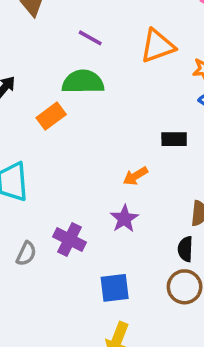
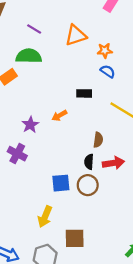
purple star: (124, 219) -> (30, 125), moved
blue square: (115, 288) -> (61, 183), moved

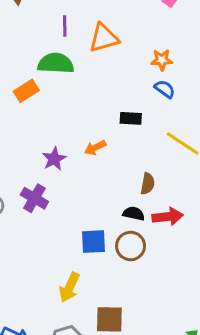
purple line: (34, 29) -> (65, 26), turned 56
orange triangle: (76, 35) -> (104, 38), moved
black semicircle: (89, 162) -> (134, 214), turned 96

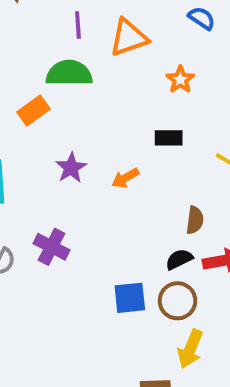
orange star: (162, 60) -> (180, 80), moved, turned -30
blue semicircle: (165, 89) -> (202, 18), moved
purple star: (54, 159) -> (71, 168), moved
black semicircle: (134, 214) -> (179, 259), turned -35
yellow arrow: (69, 287) -> (190, 349), moved

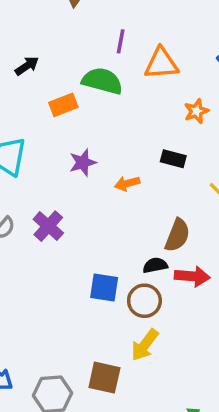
brown semicircle: (195, 220) -> (177, 235), size x1.4

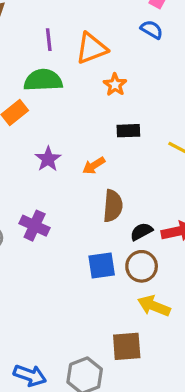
orange star: (196, 111) -> (115, 85), moved
brown semicircle: (177, 235) -> (113, 206), moved
yellow arrow: (145, 345) -> (154, 306), turned 92

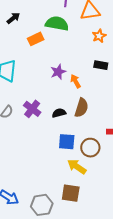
purple star: (48, 159) -> (58, 72), moved
orange arrow: (94, 166) -> (75, 81), turned 80
black semicircle: (141, 232) -> (59, 113), moved
yellow arrow: (154, 306) -> (77, 167), moved

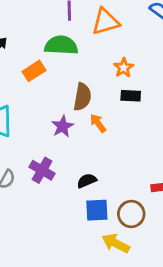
orange star: (99, 36) -> (124, 68), moved
purple star: (58, 72) -> (63, 126), moved
brown semicircle: (81, 108) -> (82, 97), moved
black semicircle: (59, 113) -> (87, 181), moved

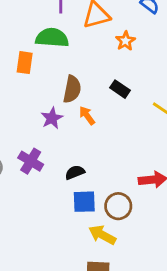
orange star: (124, 68) -> (125, 41), moved
orange rectangle: (34, 71) -> (25, 63), turned -50
black rectangle: (131, 96) -> (120, 89), turned 30

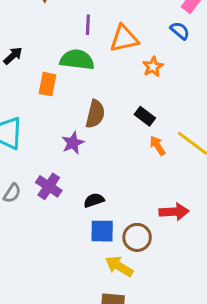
orange arrow: (87, 116) -> (158, 146), moved

